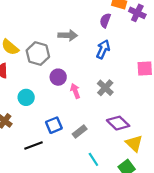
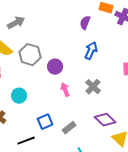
purple semicircle: (105, 20) -> (85, 23), moved
gray arrow: (68, 35) -> (16, 23), moved, turned -30
purple circle: (58, 77) -> (55, 67), moved

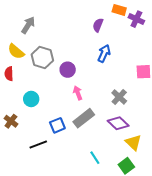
gray arrow: (16, 23) -> (28, 25), turned -30
gray cross: (93, 87) -> (119, 97), moved
gray rectangle: (69, 128) -> (84, 118), moved, size x1.5

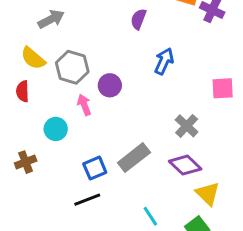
gray arrow: (28, 25) -> (51, 19), turned 30
purple semicircle: (98, 25) -> (138, 19), moved
pink arrow: (78, 93) -> (84, 105), moved
brown cross: (11, 121) -> (26, 162), turned 32
black line: (38, 144) -> (87, 200), moved

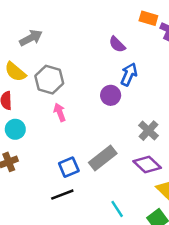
purple semicircle: (138, 19) -> (117, 44), moved, turned -66
purple circle: (110, 85) -> (111, 95), moved
cyan circle: (56, 129) -> (15, 129), moved

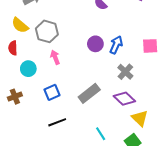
blue arrow: (129, 74) -> (116, 45), moved
cyan circle: (15, 129) -> (28, 69), moved
blue square: (69, 167) -> (52, 92), moved

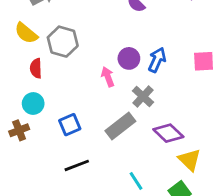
red semicircle: (13, 48) -> (36, 68), moved
pink arrow: (55, 57) -> (108, 77), moved
cyan circle: (28, 69) -> (33, 104), moved
gray cross: (125, 72) -> (143, 96), moved

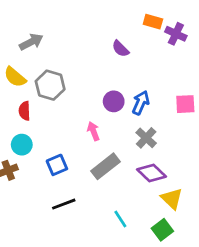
pink arrow: (108, 77) -> (93, 131), moved
gray cross: (143, 96) -> (146, 138), moved

